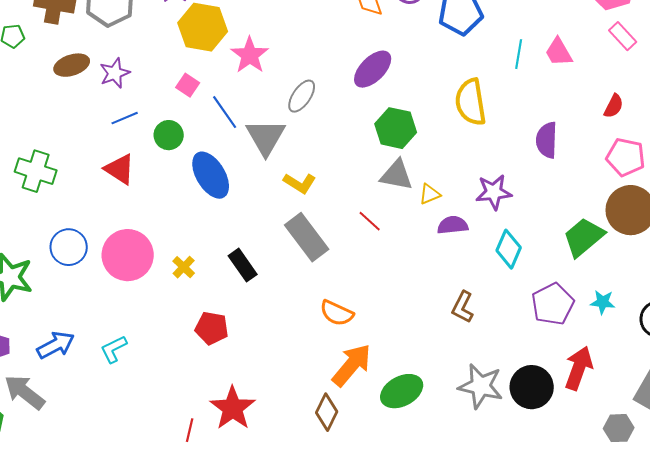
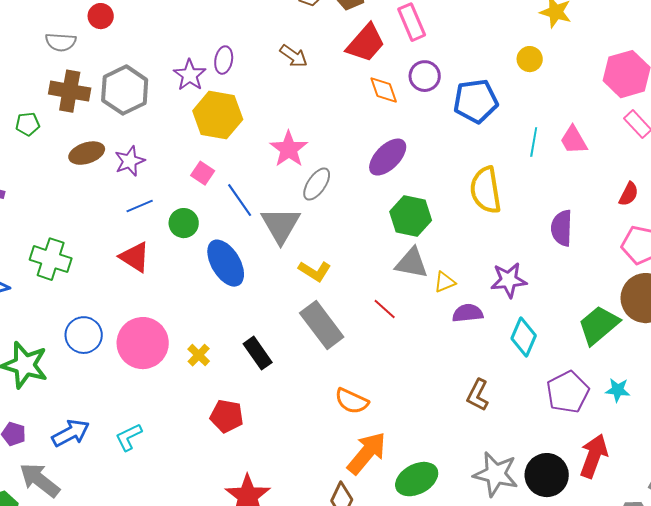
pink star: (250, 55) -> (289, 149), moved

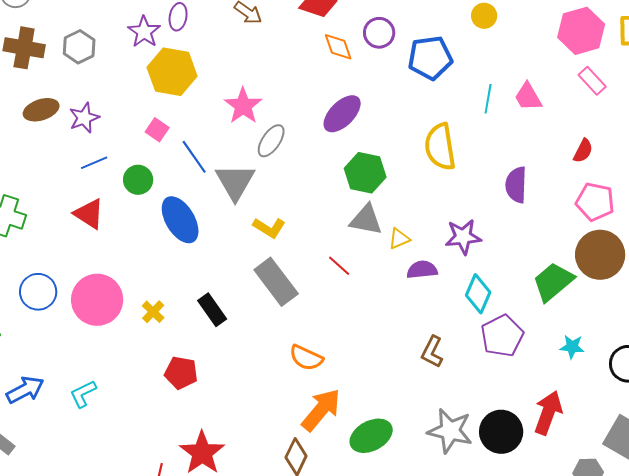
gray hexagon: (125, 90) -> (79, 47), size x0.7
purple pentagon: (568, 392) -> (502, 336), moved

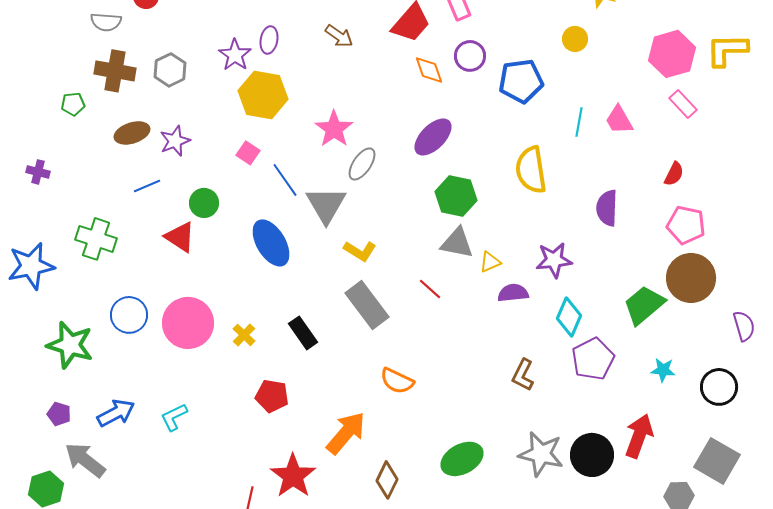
blue line: (94, 163) -> (147, 186), moved
green circle: (138, 180) -> (204, 203), moved
orange arrow: (321, 410) -> (346, 433), moved

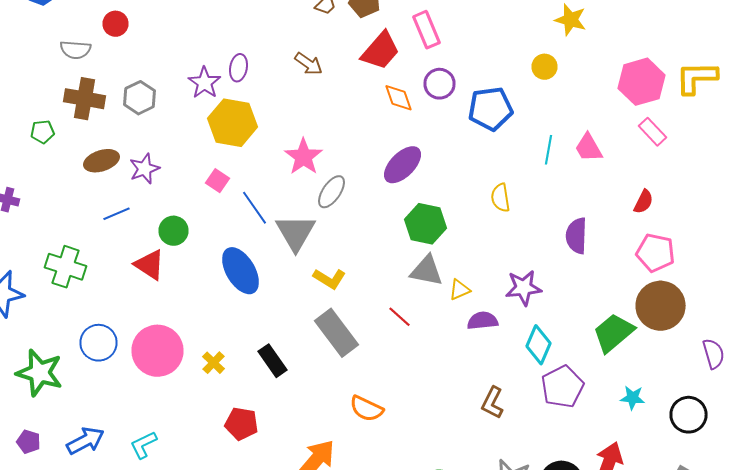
yellow semicircle: (531, 170) -> (500, 198), size x0.6

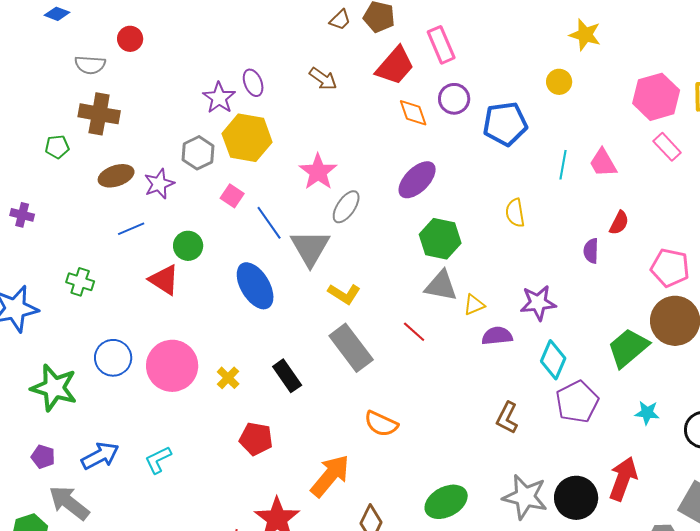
purple ellipse: (238, 68) -> (253, 83), turned -32
gray hexagon: (140, 98) -> (198, 153), moved
red semicircle: (644, 202) -> (619, 223), moved
purple semicircle: (576, 236) -> (591, 251), size x0.7
green cross: (66, 267) -> (80, 282), size x0.7

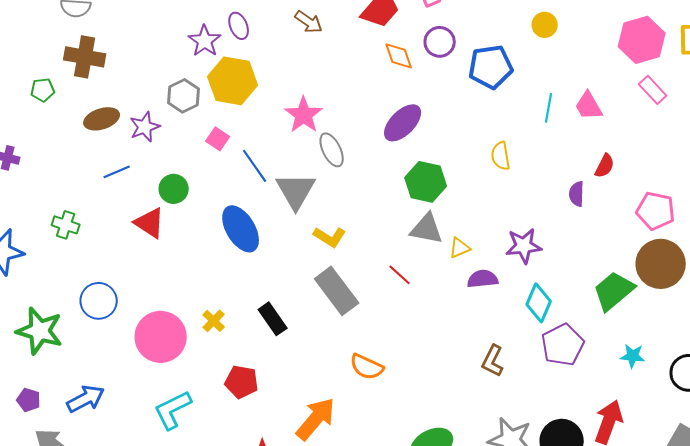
gray ellipse: (346, 207) -> (332, 150), turned -60
pink circle: (172, 366) -> (161, 337), moved
cyan L-shape: (158, 460) -> (173, 410), moved, size x1.4

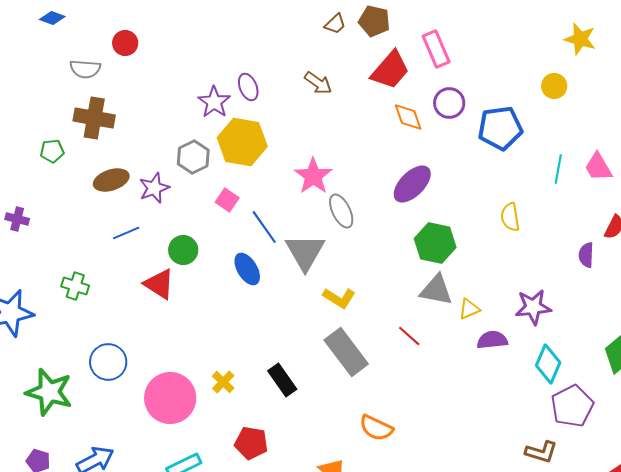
blue ellipse: (241, 229) -> (247, 269), moved, size x0.7
brown L-shape: (493, 361) -> (541, 452), moved, turned -100

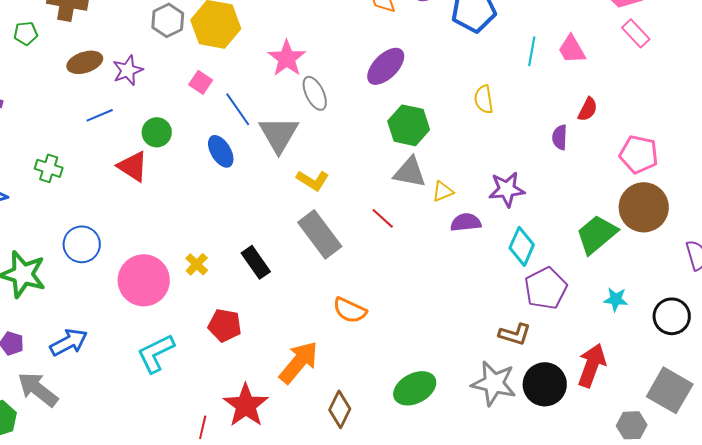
gray hexagon: (193, 157) -> (168, 20), moved

